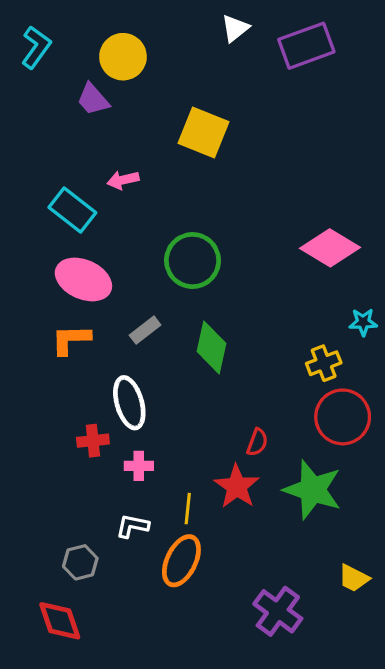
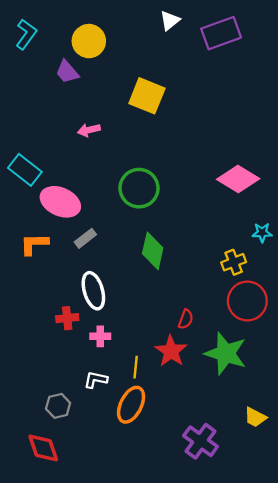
cyan rectangle: (72, 210) -> (25, 170), moved
gray rectangle: (145, 330) -> (85, 238), moved
orange L-shape: (71, 340) -> (34, 244), moved

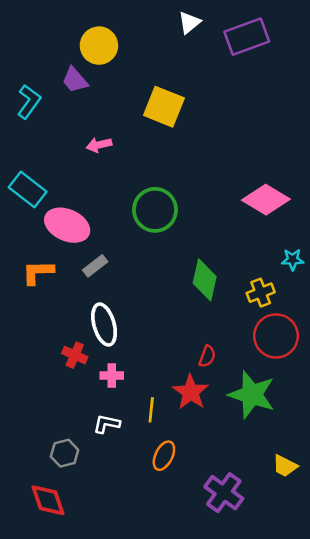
cyan L-shape: (26, 34) -> (29, 102), moved
green diamond: (153, 251) -> (205, 280), moved
red cross: (67, 318) -> (75, 355), turned 30
orange ellipse: (131, 405) -> (164, 456), moved, size x0.7

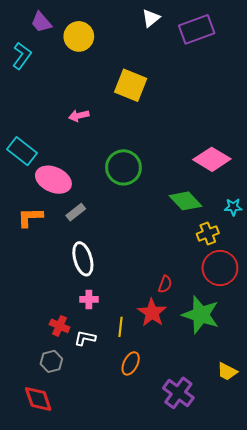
purple trapezoid: (75, 80) -> (41, 22), moved
cyan L-shape: (29, 102) -> (22, 56), moved
green diamond: (205, 280) -> (185, 201), moved, turned -56
red cross: (75, 355) -> (60, 326), moved

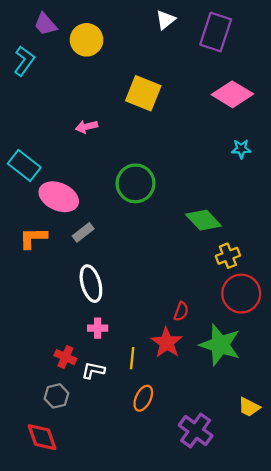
purple rectangle: (197, 29) -> (216, 32), turned -52
pink diamond: (212, 159) -> (232, 94), moved
cyan star: (233, 207) -> (241, 149), moved

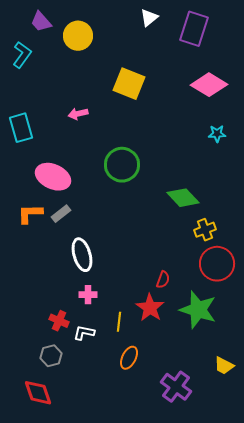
cyan rectangle: (24, 166) -> (21, 128), moved, turned 36
gray rectangle: (83, 232) -> (61, 214), moved

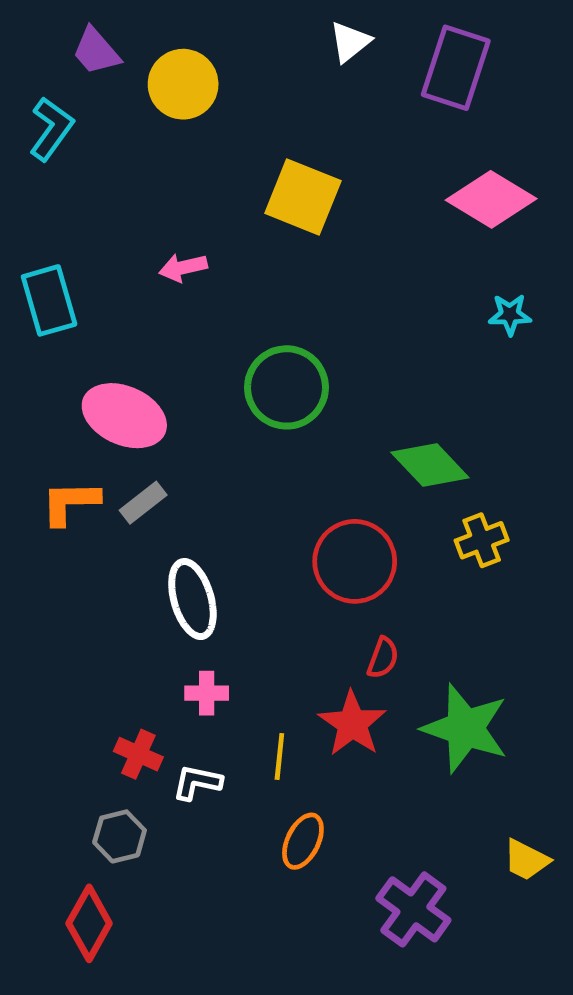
red circle: (217, 264) -> (355, 561), moved
red diamond: (38, 393) -> (89, 923), turned 48

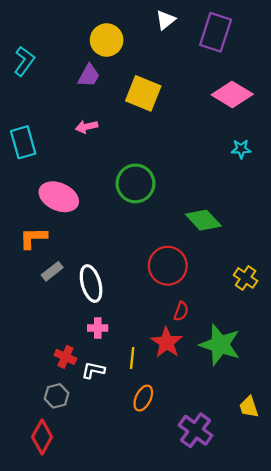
purple trapezoid: (96, 51) -> (89, 76), moved, turned -110
yellow circle: (183, 84) -> (107, 40), moved
gray rectangle: (143, 503) -> (52, 271), moved
yellow cross: (482, 540) -> (246, 278), moved, turned -35
yellow trapezoid: (526, 860) -> (249, 407), turned 45

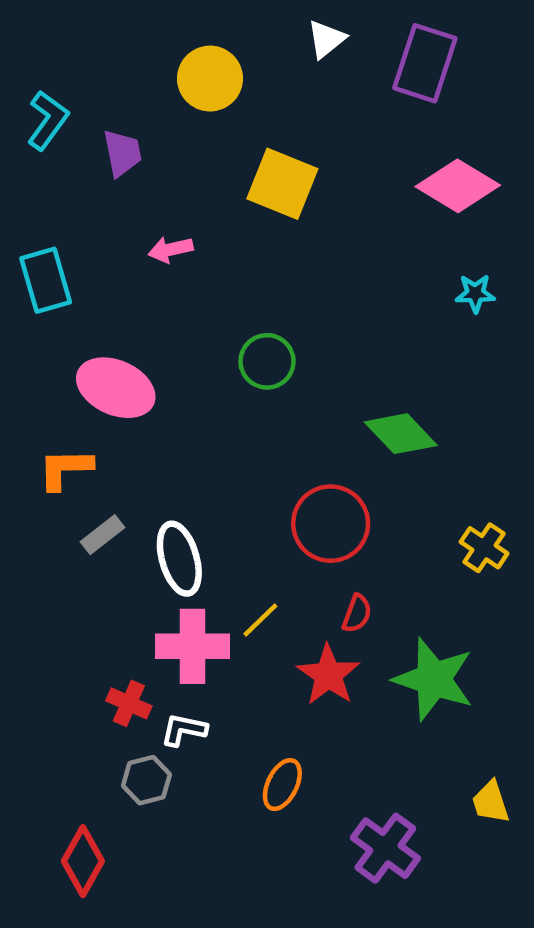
purple trapezoid: (89, 76) -> (122, 153), moved, turned -40
green circle: (136, 183) -> (267, 361), size x0.7
pink cross: (98, 328) -> (192, 646), size x1.8
yellow line: (132, 358) -> (260, 620), moved, turned 40
gray hexagon: (57, 396) -> (146, 780), moved

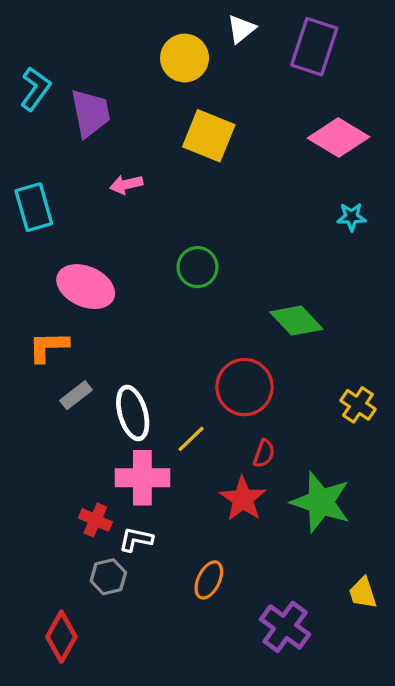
yellow circle: (210, 79) -> (185, 58), moved
purple trapezoid: (122, 153) -> (91, 113), size x1.4
yellow line: (260, 620) -> (191, 439), moved

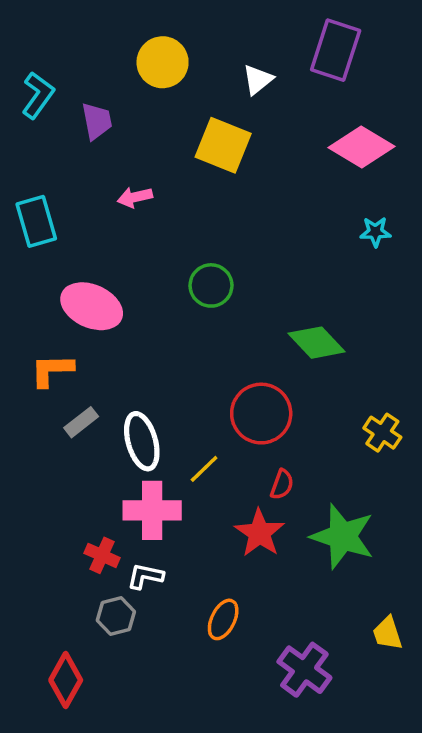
white triangle: (241, 29) -> (258, 80), moved
yellow circle: (185, 58) -> (163, 62), moved
purple trapezoid: (91, 113) -> (97, 121), size x0.7

